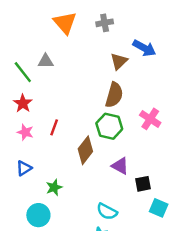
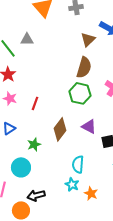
red line: (54, 127) -> (35, 103), moved
brown diamond: (85, 150) -> (60, 129), moved
cyan semicircle: (107, 212) -> (78, 164), turned 66

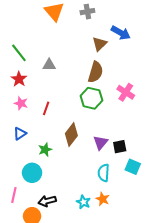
gray triangle: (27, 39) -> (49, 65), moved
purple triangle: (89, 126) -> (101, 143), moved, turned 42
cyan semicircle: (78, 164) -> (104, 173), moved
cyan star: (72, 184) -> (83, 202), moved

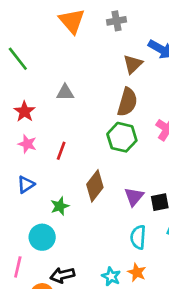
green line: (19, 53) -> (18, 59), moved

